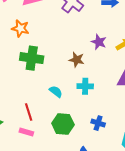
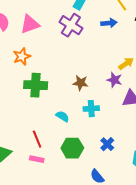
orange star: (20, 28) -> (22, 56), turned -30
purple star: (99, 42) -> (114, 80), moved
blue cross: (98, 123) -> (107, 144), turned 32

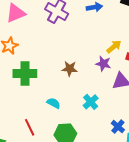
cyan cross: (91, 109) -> (91, 102), moved, turned -35
blue cross: (107, 144) -> (118, 127), moved

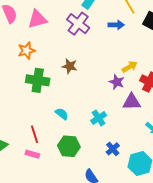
brown star: (70, 69) -> (70, 66), moved
blue cross: (118, 127) -> (113, 149), moved

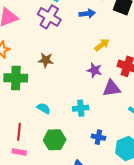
yellow arrow: (130, 67) -> (102, 45), moved
cyan cross: (99, 118) -> (81, 108), turned 35
red line: (34, 134) -> (19, 132), turned 30
blue cross: (113, 149) -> (98, 137), turned -32

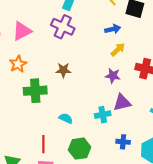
blue arrow: (87, 14) -> (113, 29), moved
purple triangle: (112, 88) -> (122, 103), moved

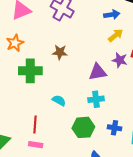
purple star: (113, 76) -> (120, 60), moved
purple triangle: (122, 103) -> (98, 72), moved
green hexagon: (80, 149) -> (83, 127), moved

